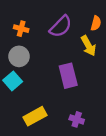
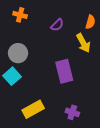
purple semicircle: (61, 26) -> (57, 25), size x0.6
orange cross: (21, 29) -> (20, 15), moved

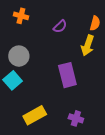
yellow arrow: (83, 43) -> (88, 45), turned 48

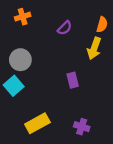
orange cross: (21, 16) -> (23, 17), turned -32
purple rectangle: (67, 75) -> (73, 80), size x0.6

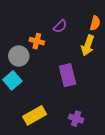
orange cross: (23, 17) -> (37, 41), moved, turned 32
purple rectangle: (73, 80) -> (68, 75), size x1.5

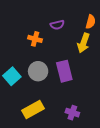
purple semicircle: (60, 26) -> (57, 25), turned 32
gray circle: (19, 56) -> (38, 71), moved

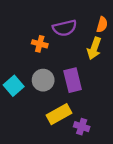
purple semicircle: (57, 25) -> (65, 28), size x1.5
yellow rectangle: (33, 110) -> (59, 114), moved

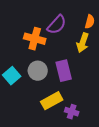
purple semicircle: (65, 28) -> (57, 25), turned -35
orange cross: (40, 44) -> (35, 39), size x1.5

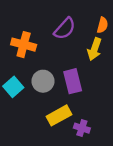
orange cross: (35, 39) -> (24, 45), moved

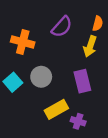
purple rectangle: (73, 81) -> (82, 81), moved

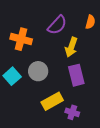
yellow arrow: (90, 46) -> (71, 47), moved

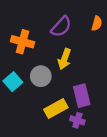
yellow arrow: (71, 47) -> (64, 59), moved
purple rectangle: (76, 75) -> (82, 96), moved

